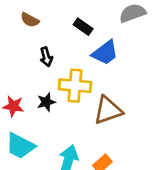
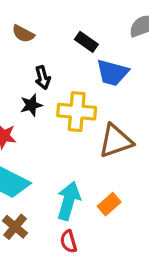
blue trapezoid: (105, 53) -> (112, 73), turned 52
black star: (46, 102) -> (31, 105), moved

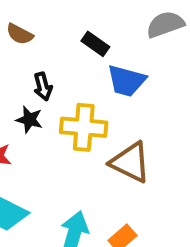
black star: (31, 105) -> (29, 120), turned 30
brown triangle: (116, 141) -> (130, 162), turned 45

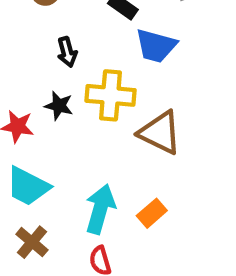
black star: (29, 120) -> (59, 106), moved

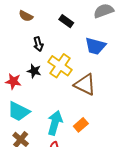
blue trapezoid: (156, 46) -> (95, 46), moved
yellow cross: (110, 95) -> (60, 66), turned 30

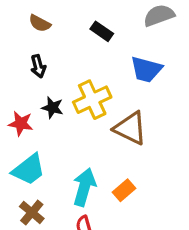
black arrow: (38, 44) -> (38, 66), moved
yellow cross: (60, 66) -> (92, 100), turned 30
cyan trapezoid: (19, 111) -> (29, 170), turned -65

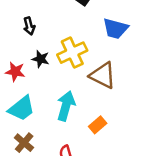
cyan arrow: (84, 187) -> (66, 106), moved

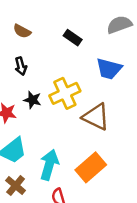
cyan arrow: (66, 106) -> (49, 165), moved
orange rectangle: (98, 125) -> (91, 167), size x1.6

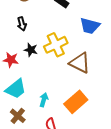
cyan arrow: (49, 165) -> (44, 100), size x0.6

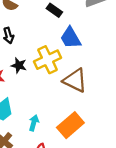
blue trapezoid: (90, 26) -> (70, 38), moved, turned 45

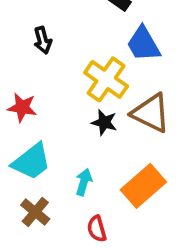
yellow cross: (48, 60) -> (106, 79), turned -30
black star: (19, 65) -> (104, 122), moved

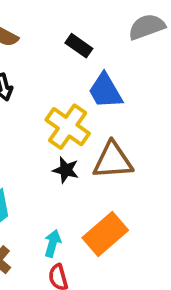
brown triangle: (151, 113) -> (113, 161), turned -30
cyan arrow: (84, 182) -> (53, 243), moved

